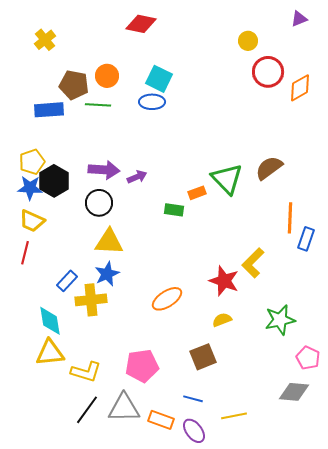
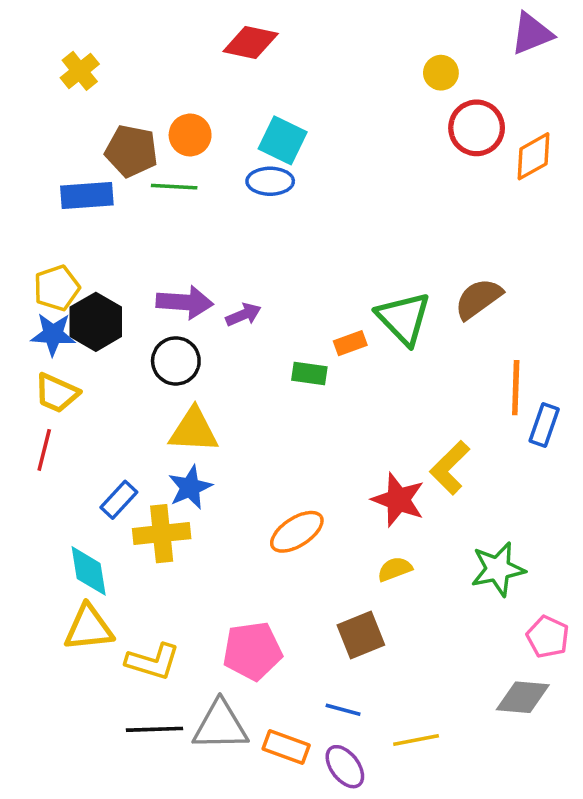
purple triangle: (299, 19) -> (532, 34), size x1.5
black line: (87, 410) -> (154, 729), turned 52

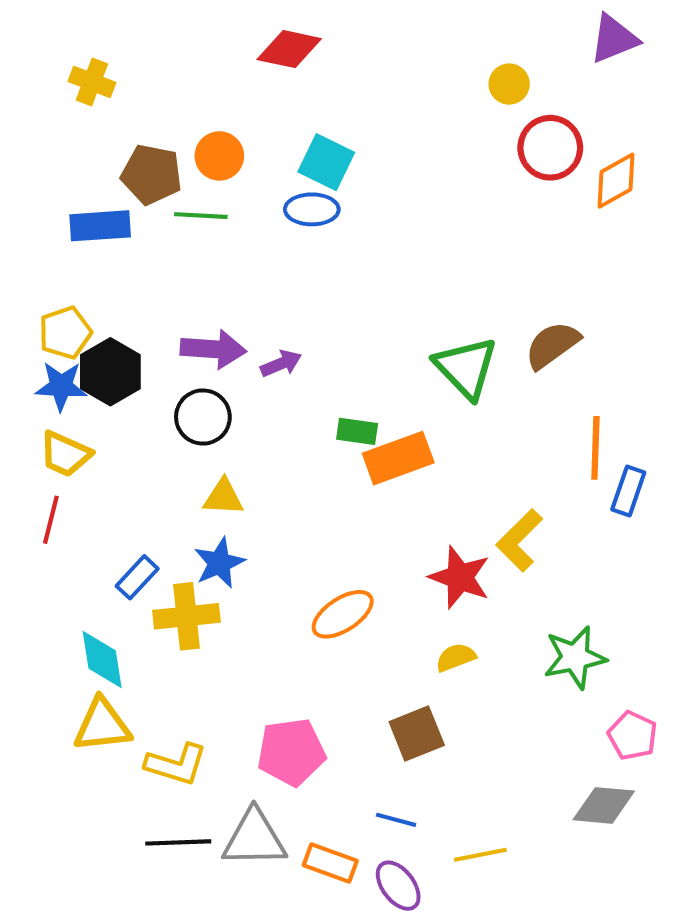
yellow cross: (80, 71) -> (92, 82), turned -30
orange rectangle: (350, 343) -> (398, 458), moved, size x1.8
yellow triangle: (194, 430) -> (223, 497), size x0.7

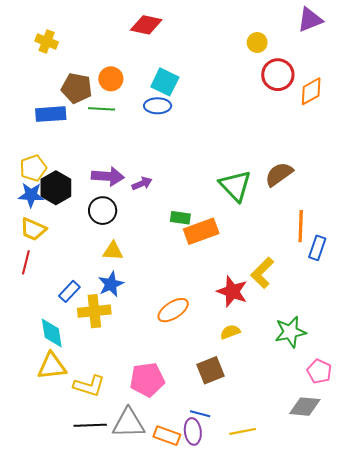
purple ellipse: (398, 886) -> (193, 431), moved, turned 30

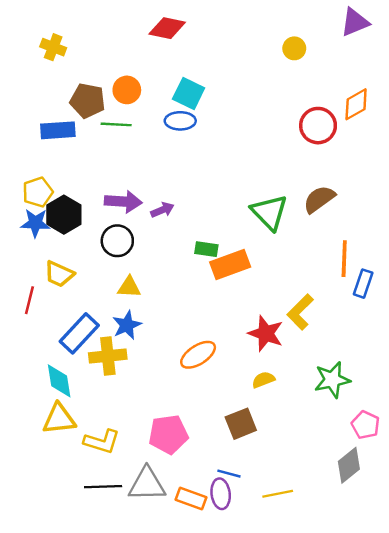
red circle: (278, 75) -> (318, 126), moved
yellow trapezoid: (33, 229) -> (59, 274), moved
blue rectangle: (69, 291) -> (79, 333), size x1.6
gray diamond: (305, 407) -> (349, 465), turned -44

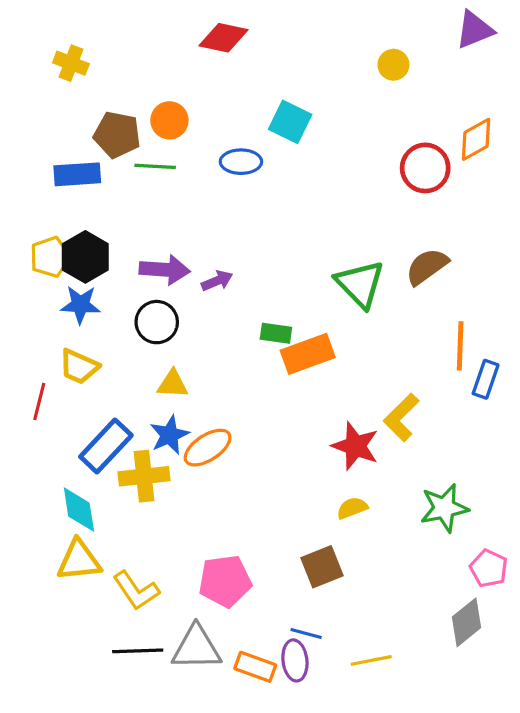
cyan square: (189, 93) -> (290, 122), moved
black hexagon: (64, 215) -> (85, 257), moved
blue star: (35, 223) -> (80, 305), moved
orange ellipse: (198, 355) -> (208, 448), moved
yellow L-shape: (102, 441) -> (136, 591), turned 39

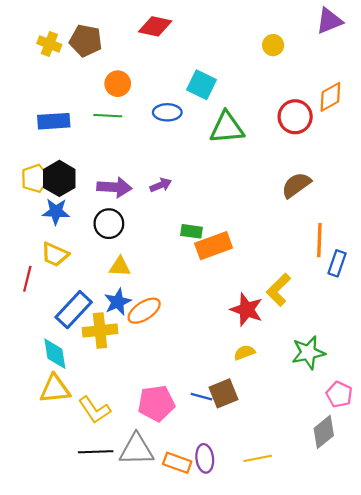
brown pentagon: (117, 135) -> (86, 41), moved
purple arrow: (217, 281) -> (161, 185), moved
green triangle: (360, 284) -> (227, 128), moved, turned -51
blue line: (306, 633) -> (201, 397), moved

